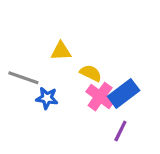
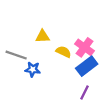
pink cross: (100, 97) -> (84, 47), moved

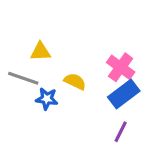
yellow triangle: (43, 36) -> (40, 52), moved
yellow semicircle: (64, 52) -> (75, 81), moved

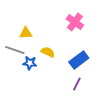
pink cross: (121, 67) -> (75, 22), moved

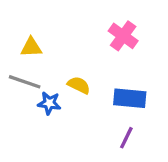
yellow triangle: (26, 33) -> (31, 47), moved
blue rectangle: (79, 60) -> (130, 98), turned 42

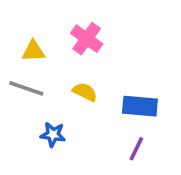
pink cross: (123, 36) -> (87, 39), moved
blue star: (49, 103) -> (53, 135), moved

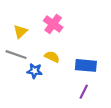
yellow triangle: (33, 51) -> (20, 32), turned -40
blue star: (53, 135) -> (35, 71), moved

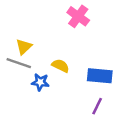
pink cross: (53, 24) -> (78, 16), moved
yellow triangle: (20, 32) -> (24, 47), moved

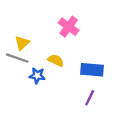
pink cross: (78, 16) -> (69, 27), moved

